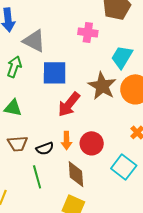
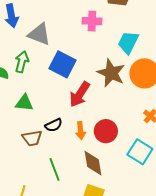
blue square: (55, 73) -> (63, 64), turned 32
black semicircle: (45, 148) -> (54, 125), moved

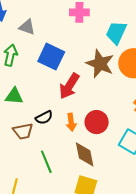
gray triangle: (39, 34) -> (27, 27), size x0.7

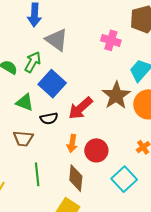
gray triangle: (27, 27) -> (57, 40), size x1.4
blue square: (51, 57) -> (52, 84), moved
black semicircle: (44, 118) -> (49, 118), moved

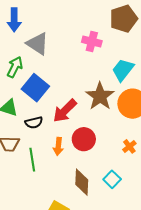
red circle: (96, 150) -> (84, 139), moved
green line: (37, 174) -> (32, 160), moved
brown diamond: (76, 178) -> (82, 182), moved
cyan square: (124, 179) -> (112, 179), size x0.7

